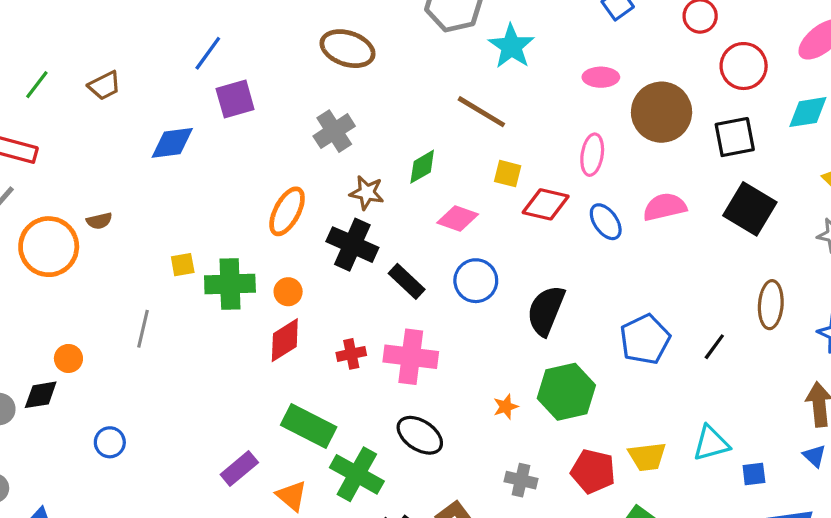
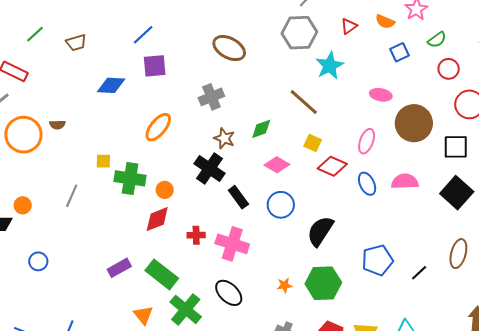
orange ellipse: (287, 211) -> (158, 127), moved
purple rectangle: (239, 469) -> (119, 268), moved

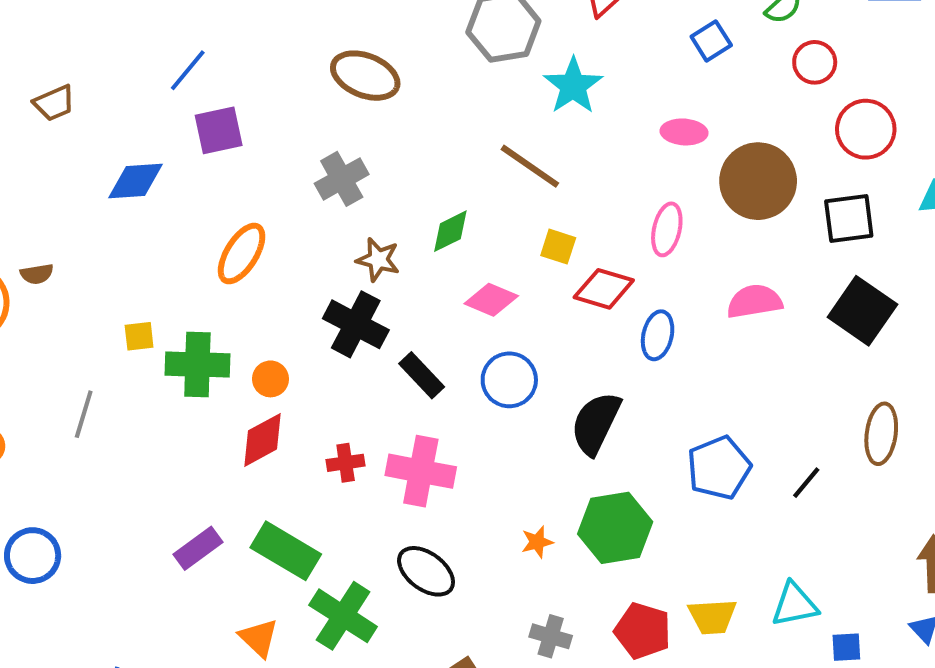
blue ellipse: (367, 184) -> (658, 335), moved, turned 45
blue circle: (38, 261) -> (33, 556), size x1.4

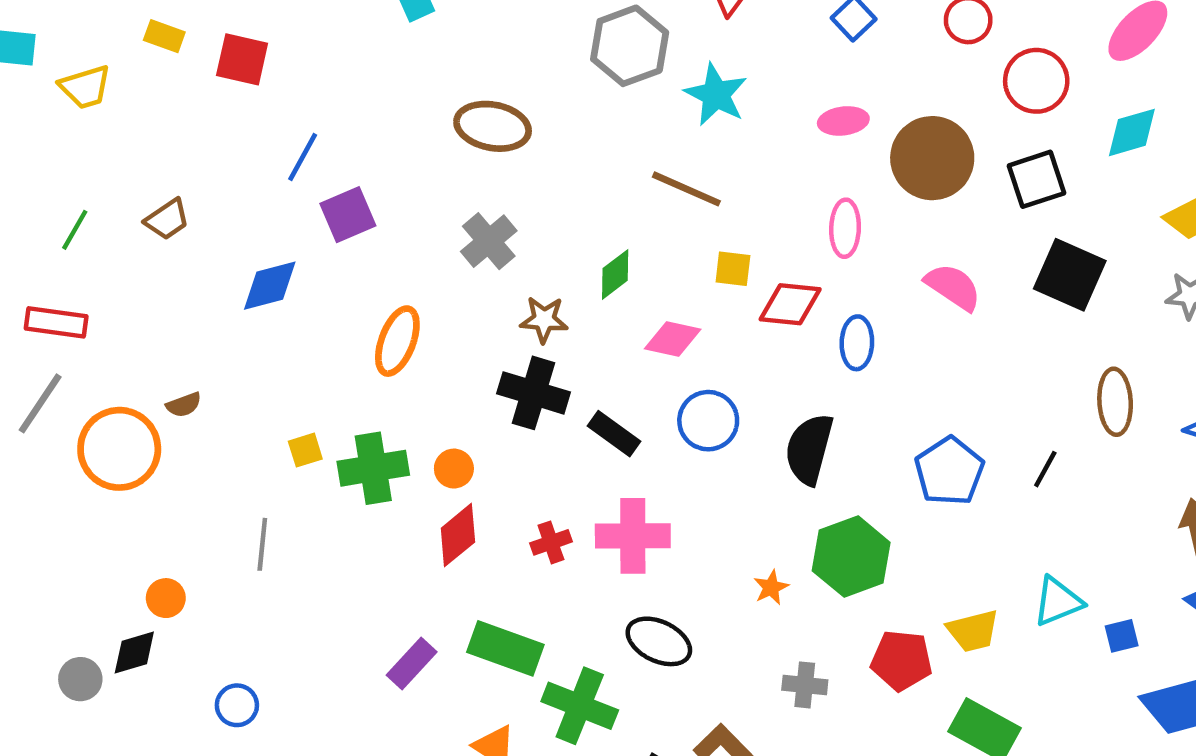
pink semicircle: (754, 301) -> (953, 287), turned 54
blue circle: (33, 556) -> (237, 705), size x0.7

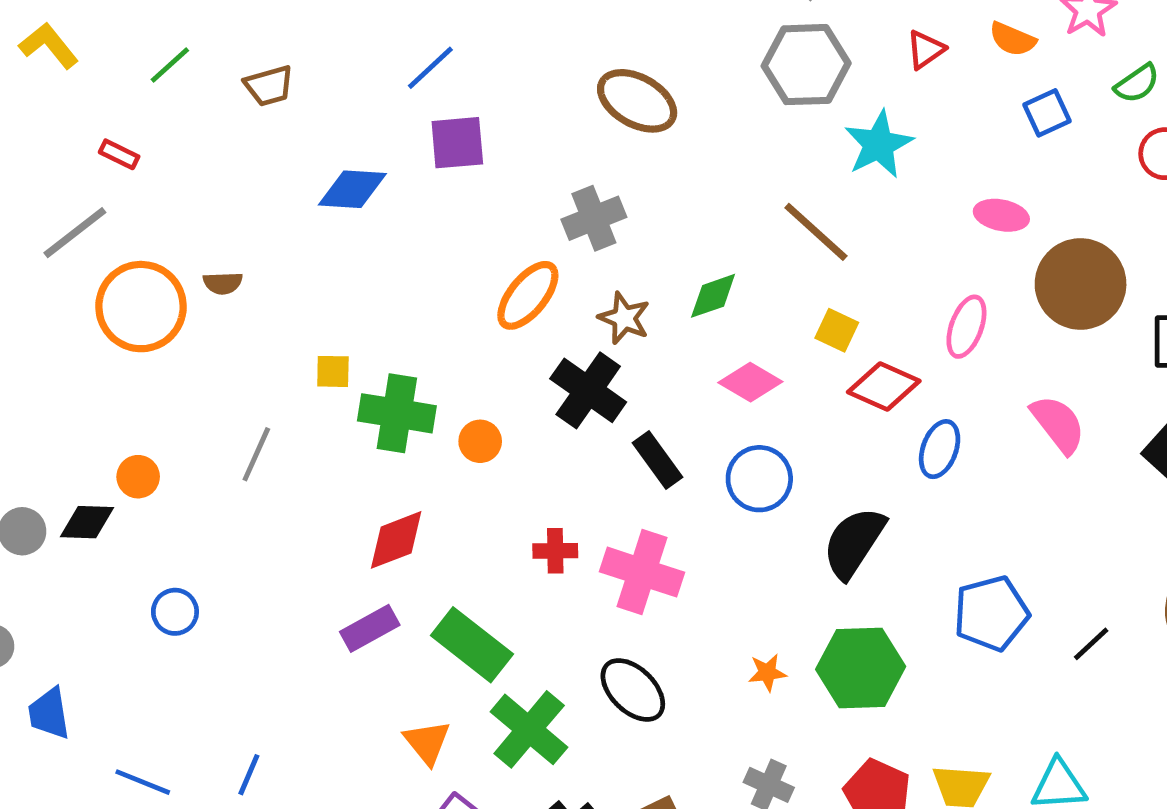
red rectangle: (56, 322) -> (119, 154), size x0.6
orange ellipse: (397, 341) -> (528, 295), moved
red diamond: (458, 535) -> (396, 540), moved

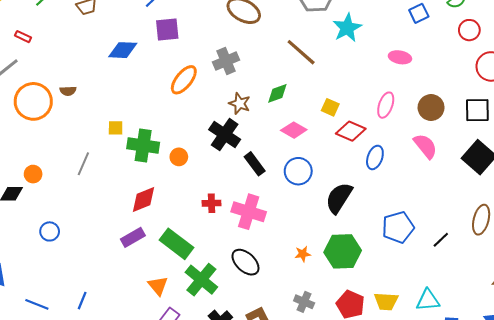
brown line: (816, 232) -> (301, 52), moved
brown circle: (1081, 284) -> (431, 108), moved, size x0.7
orange ellipse: (528, 295) -> (184, 80), moved

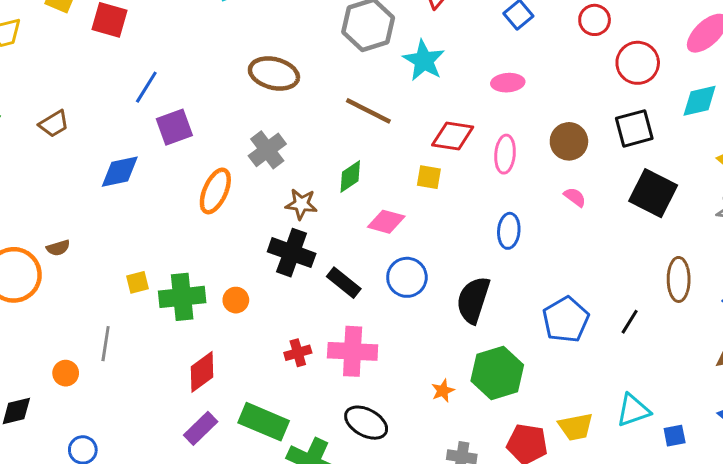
red diamond: (351, 131) -> (453, 136), moved
pink semicircle: (425, 146) -> (575, 197), size x0.6
orange circle: (33, 174) -> (66, 373), moved

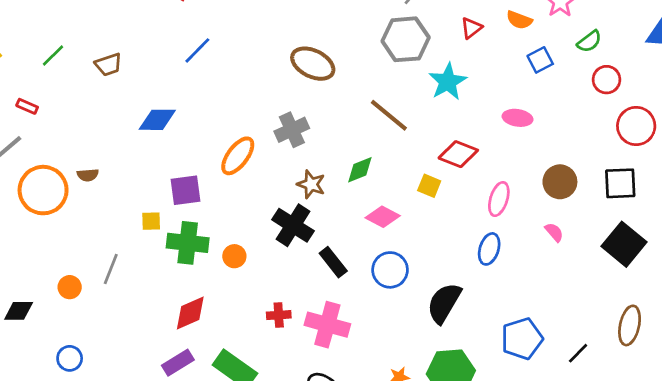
purple square: (174, 127) -> (185, 190), moved
pink ellipse: (505, 154) -> (499, 199), moved

